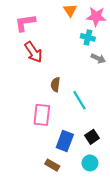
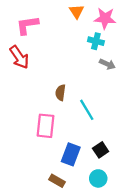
red arrow: (33, 52) -> (19, 57), moved

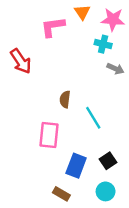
pink L-shape: (27, 25) -> (53, 27), moved

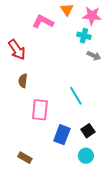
pink L-shape: (53, 27) -> (43, 22), turned 35
brown semicircle: (65, 99) -> (23, 81), moved
brown rectangle: (61, 194) -> (25, 158), moved

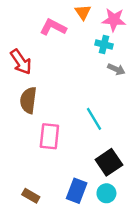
brown semicircle: (23, 81) -> (28, 100), size x1.5
black square: (88, 131) -> (109, 162), size x1.5
blue rectangle: (62, 135) -> (77, 191), moved

